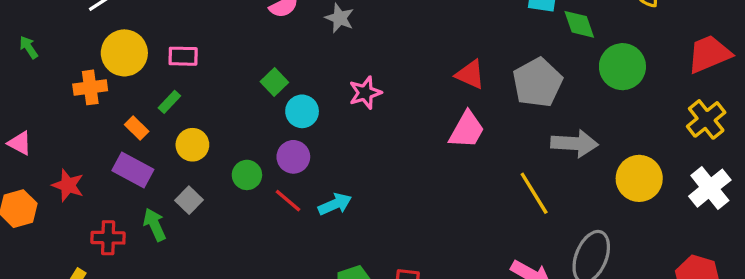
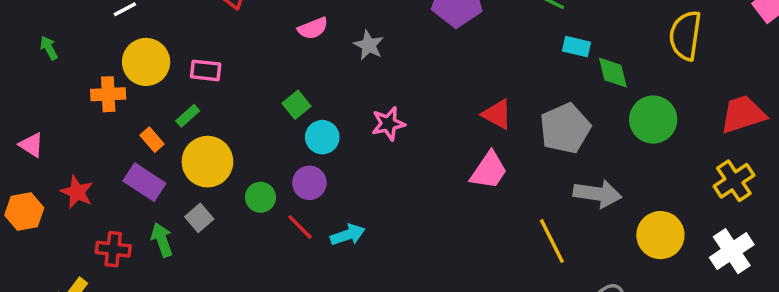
yellow circle: (192, 145) -> (207, 162), size x1.5

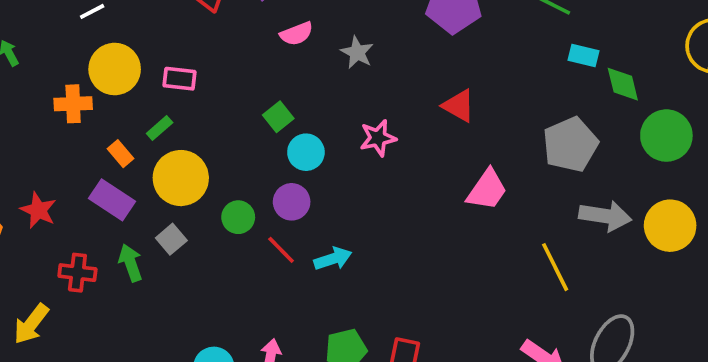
red triangle: (497, 114) -> (459, 106), moved
yellow circle: (660, 235) -> (670, 226), moved

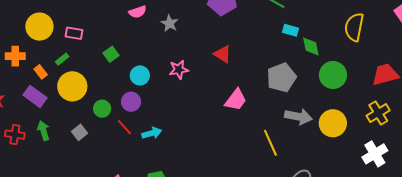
orange cross: (73, 104) -> (15, 56), moved
green square: (278, 117) -> (111, 54), moved
gray square: (171, 239) -> (79, 132), moved

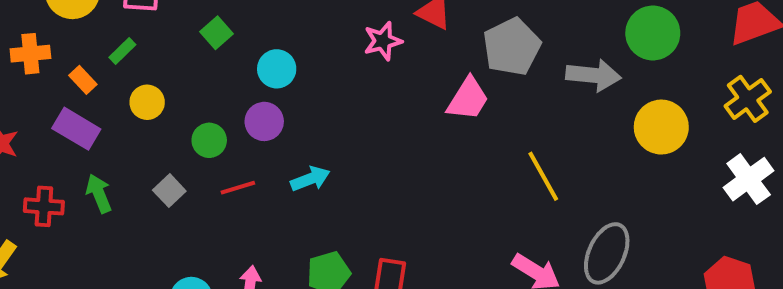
pink star: (179, 70) -> (383, 41), moved
gray pentagon: (281, 78) -> (512, 47), moved
yellow circle: (72, 86) -> (147, 102), size x0.6
gray arrow: (298, 117) -> (594, 75), moved
red line: (124, 127) -> (238, 188), moved, turned -60

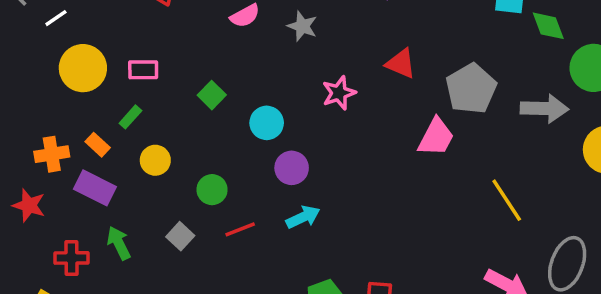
pink star: (383, 41) -> (339, 93), moved
orange cross: (30, 54) -> (52, 154), moved
purple circle: (264, 121) -> (292, 168), moved

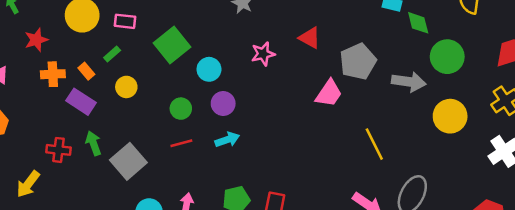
green square: (212, 95) -> (172, 45), size x1.8
green circle: (212, 190) -> (181, 109), moved
red star: (29, 205) -> (36, 40), moved, turned 30
gray square: (180, 236) -> (128, 161), moved, size x1.8

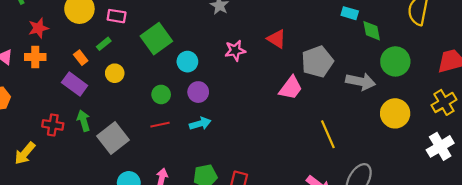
orange cross: (53, 74) -> (35, 57), moved

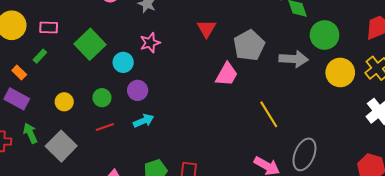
red triangle: (277, 39) -> (206, 29), turned 36
pink star: (235, 51) -> (150, 43), moved
yellow circle: (115, 73) -> (64, 102), moved
yellow circle: (395, 113) -> (340, 72), moved

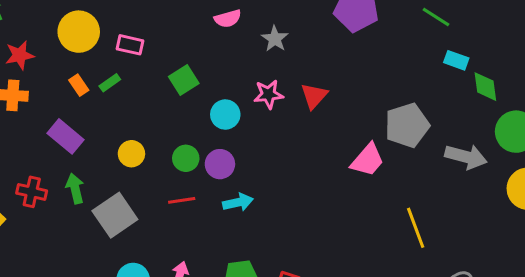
red triangle: (206, 29) -> (314, 96), moved
green square: (90, 44) -> (184, 80), size x0.7
orange rectangle: (19, 72) -> (79, 85), moved
purple circle: (138, 90) -> (220, 164), moved

